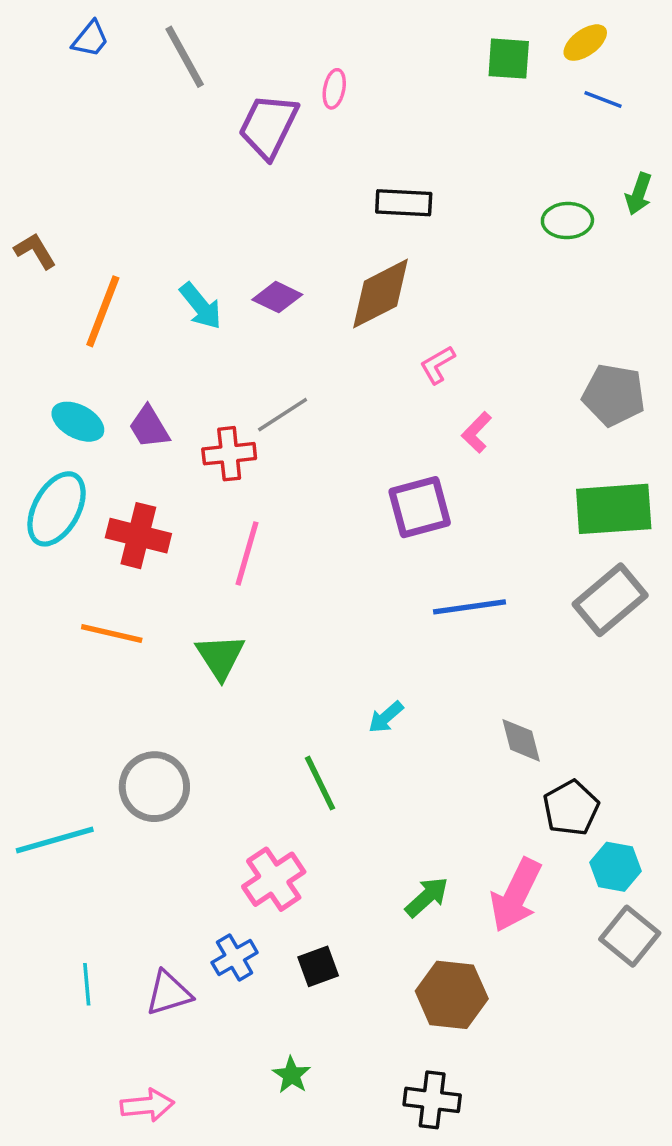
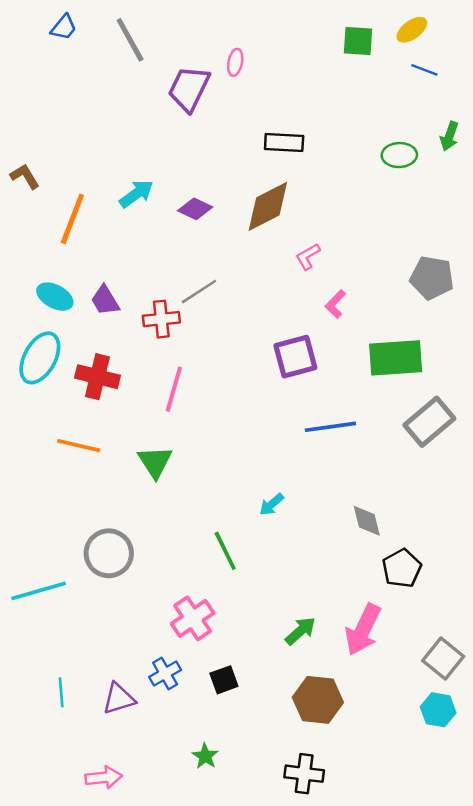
cyan arrow: (201, 306) -> (136, 194), moved, turned -87
green rectangle: (614, 509) -> (396, 358), moved
cyan hexagon: (615, 867) -> (438, 710), moved

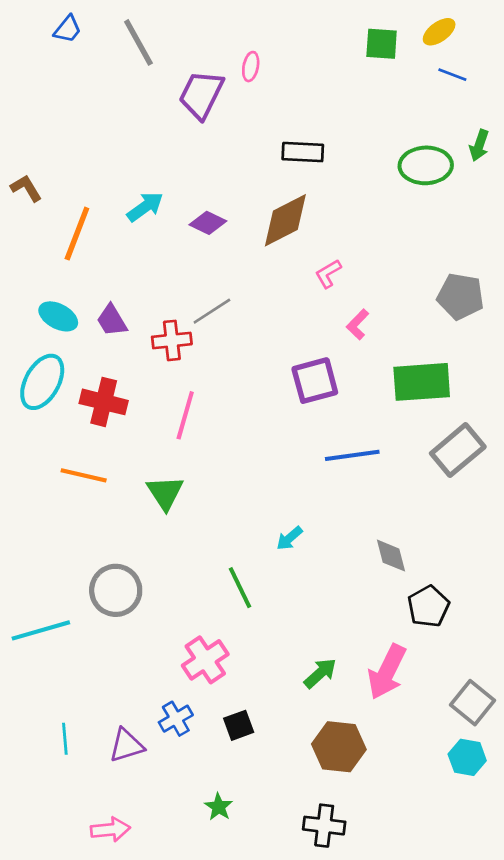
green ellipse: (399, 155) -> (426, 165), size x1.4

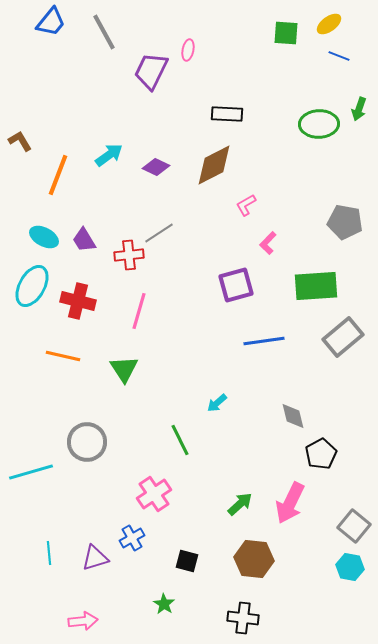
blue trapezoid: (68, 29) -> (51, 22), size x1.4
black square: (239, 725) -> (187, 561), moved, turned 35

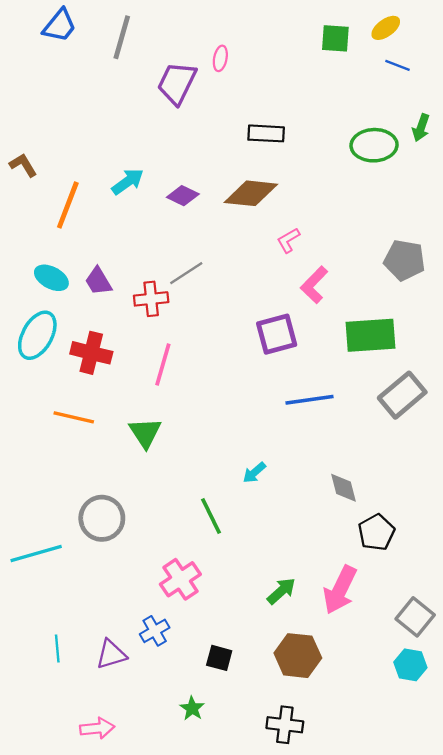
gray line: (104, 32) -> (122, 37), turned 45
brown diamond: (214, 165) -> (251, 193), turned 33
pink L-shape: (268, 243) -> (314, 285), size x1.4

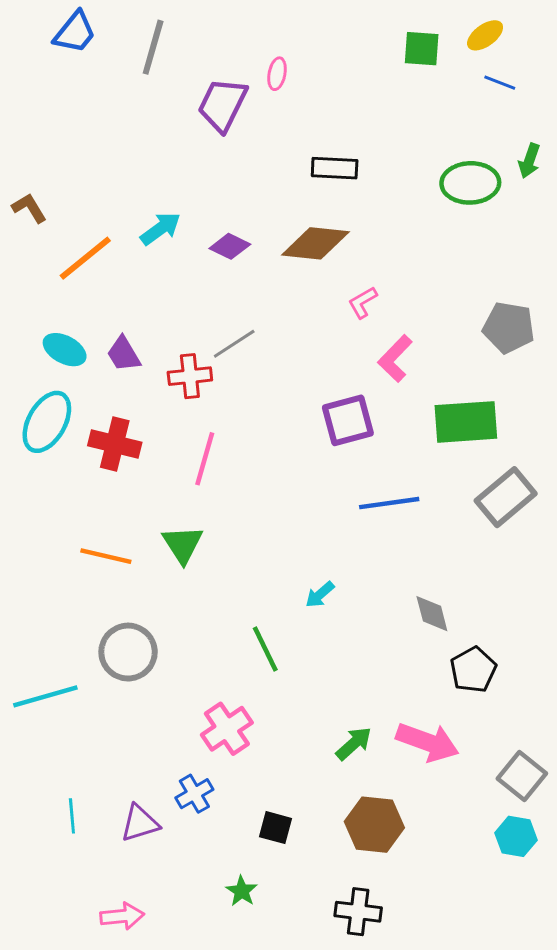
orange line: (68, 205) -> (85, 258), turned 30
orange line: (74, 417) -> (106, 556), moved
pink arrow: (340, 590) -> (428, 742), turned -96

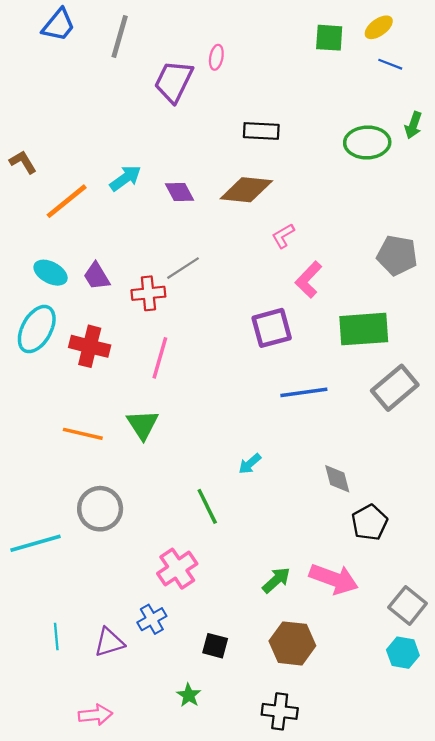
purple diamond: (230, 246) -> (179, 192), turned 36

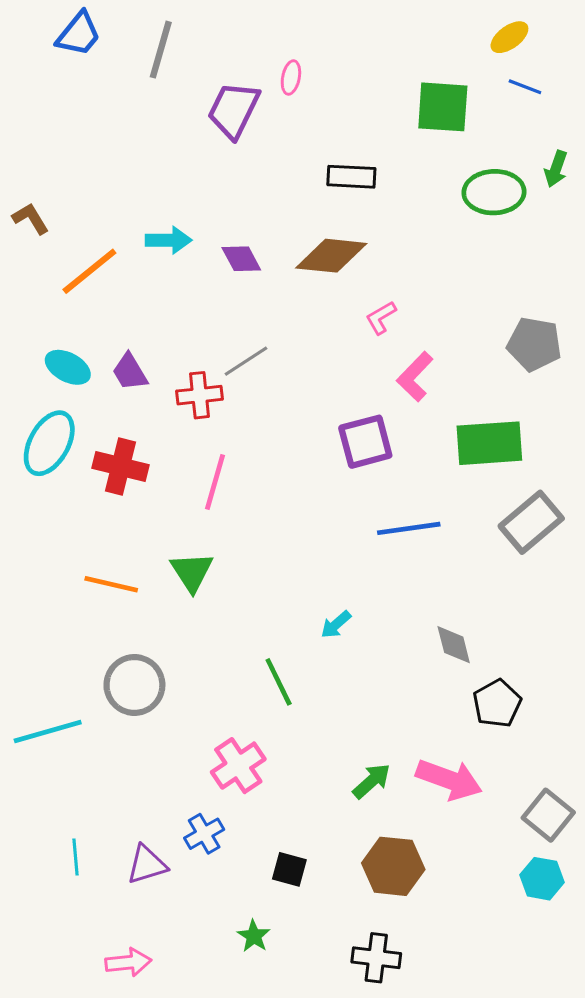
green square: (329, 38) -> (443, 107), moved, size x1.4
cyan arrow: (125, 178) -> (169, 240), turned 36

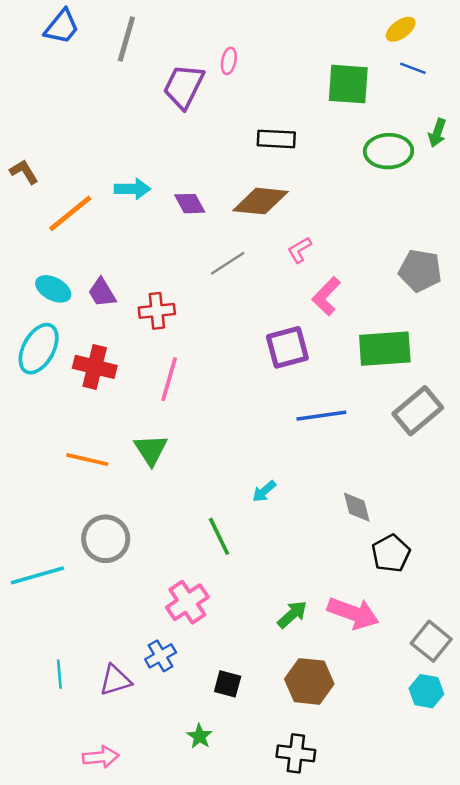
gray line: (246, 361) -> (228, 263), moved

